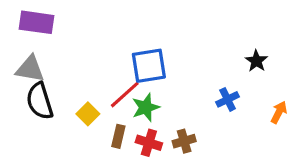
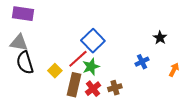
blue square: (149, 66) -> (93, 41), turned -35
brown rectangle: (118, 136) -> (74, 85), size x1.6
red cross: (149, 143) -> (93, 89), turned 35

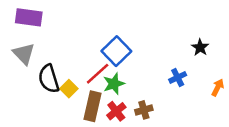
gray triangle: (19, 43) -> (24, 54), turned 36
black semicircle: (25, 63) -> (49, 79), moved

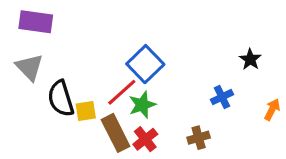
yellow square: (69, 89) -> (86, 111), turned 36
brown rectangle: (93, 106) -> (116, 133), turned -40
brown cross: (144, 110) -> (199, 138), moved

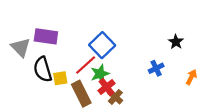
purple rectangle: (36, 22) -> (46, 36), moved
brown cross: (199, 138) -> (115, 97), moved, turned -32
red cross: (145, 139) -> (107, 87), moved

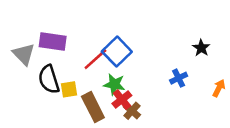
red line: (86, 65) -> (95, 59), moved
green star: (100, 74) -> (114, 84), turned 30

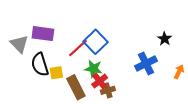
blue cross: (179, 78) -> (146, 63), size x1.5
brown cross: (132, 111) -> (108, 90), turned 32

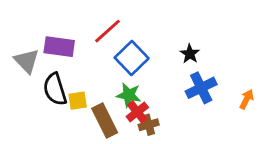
black star: (165, 39) -> (190, 54), moved
red line: (78, 48) -> (107, 31), moved

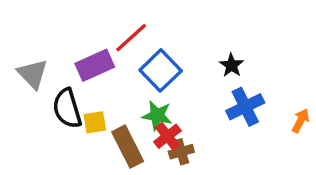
purple rectangle: (59, 47) -> (95, 65), moved, turned -32

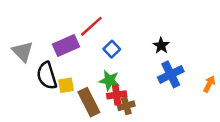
blue square: (161, 70) -> (112, 49), size x0.6
red cross: (167, 136) -> (117, 95), turned 30

